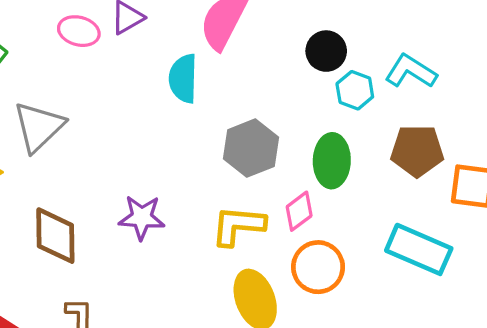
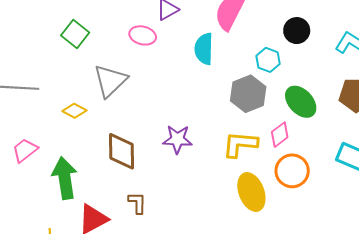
pink ellipse: (79, 31) -> (143, 35), moved
cyan hexagon: (355, 90) -> (268, 60), moved
green ellipse: (332, 161) -> (301, 102), turned -44

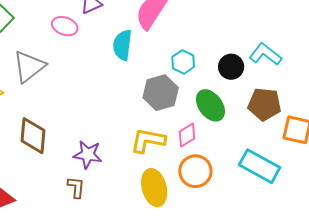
black circle: (297, 31) -> (231, 67), moved
purple star: (177, 139) -> (88, 154), moved
brown L-shape: (137, 203) -> (76, 187), moved

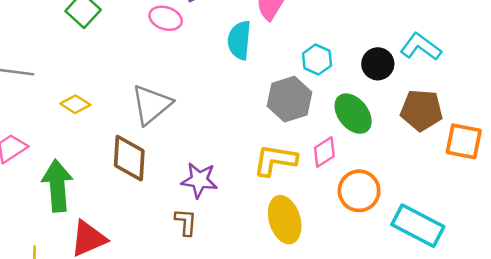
gray triangle: (29, 67) -> (151, 105), moved
cyan rectangle: (260, 166) -> (418, 226), moved
orange circle: (195, 171) -> (359, 191), moved

